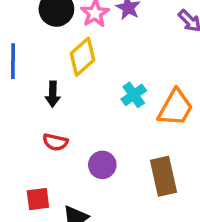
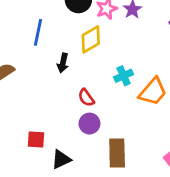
red semicircle: (55, 142) -> (86, 98), moved, turned 30
brown rectangle: (164, 176) -> (117, 153), moved

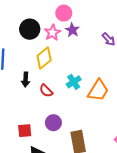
red semicircle: (86, 98) -> (46, 91), moved
red square: (36, 140) -> (25, 131), moved

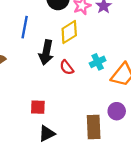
black arrow: (26, 80) -> (46, 52), size x1.5
purple circle: (53, 123) -> (117, 111), moved

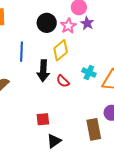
cyan cross: (98, 62) -> (89, 72), turned -32

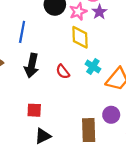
yellow diamond: (61, 50) -> (80, 37), moved, turned -60
black arrow: (43, 71) -> (32, 66), moved

